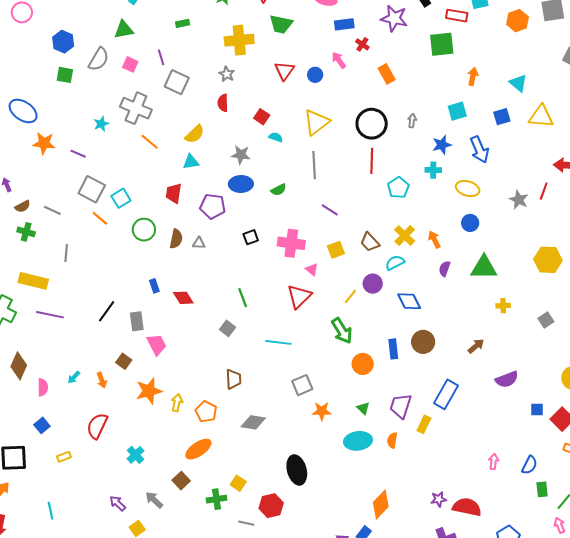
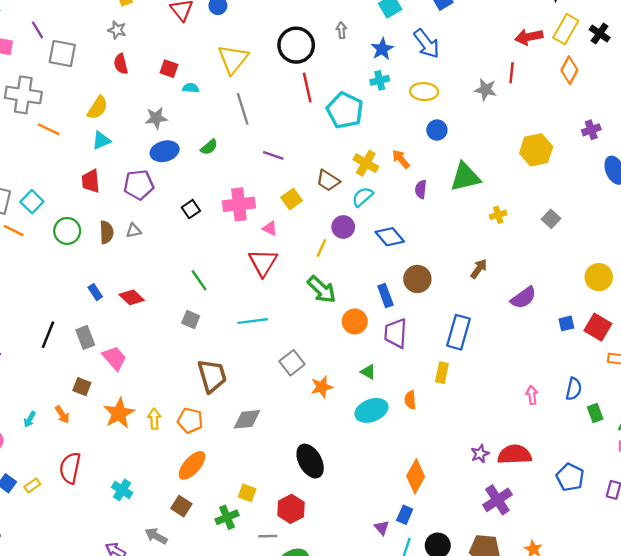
cyan pentagon: (398, 188) -> (345, 110), size x1.4
brown trapezoid: (233, 379) -> (212, 376), size x1.4
purple trapezoid: (401, 406) -> (396, 333), moved
yellow rectangle: (64, 457) -> (32, 485), moved

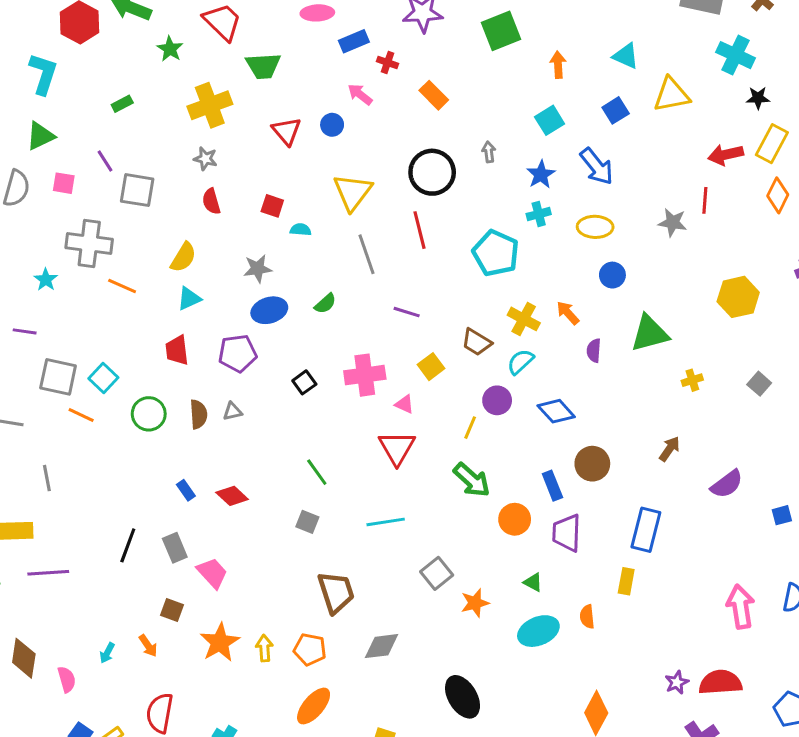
red line: (307, 87) -> (420, 230), moved
pink arrow: (532, 395) -> (740, 607), size x1.8

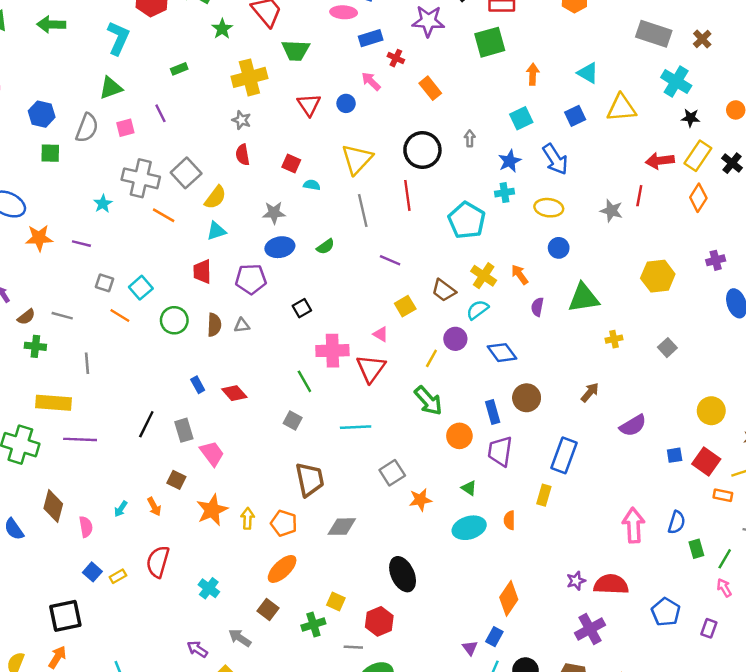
pink square: (64, 183) -> (125, 128), turned -30
gray square: (137, 190) -> (186, 173), moved, turned 32
pink cross: (365, 375) -> (332, 351), moved
gray square: (58, 377) -> (104, 283), size x0.6

